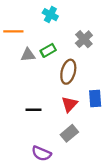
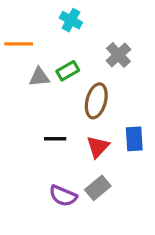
black line: (34, 110) -> (55, 139), moved
purple semicircle: (41, 153) -> (63, 196), moved

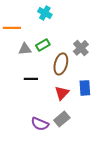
gray cross: (118, 55) -> (81, 48), moved
black line: (55, 139) -> (31, 79), moved

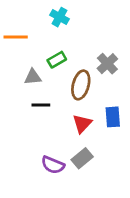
gray triangle: (25, 49) -> (33, 77), moved

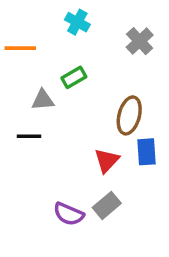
gray cross: (107, 64) -> (140, 41), moved
brown ellipse: (81, 85) -> (129, 115), moved
black line: (41, 105) -> (29, 136), moved

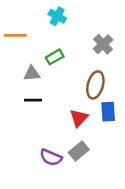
gray cross: (140, 41) -> (103, 44), moved
black line: (29, 136) -> (33, 100), moved

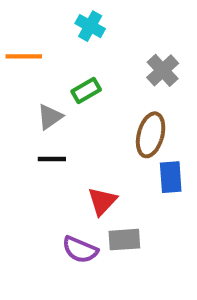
gray triangle: (32, 73) -> (50, 117), turned -30
red triangle: (79, 118) -> (102, 201), moved
gray rectangle: (79, 151) -> (124, 240), turned 36

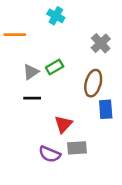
green rectangle: (86, 91) -> (55, 67), moved

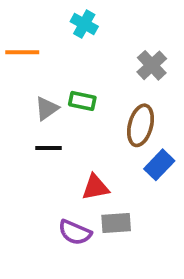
green rectangle: (55, 67) -> (82, 101), turned 42
blue rectangle: (106, 109) -> (159, 165), turned 48
red triangle: (63, 124) -> (95, 187), turned 36

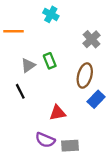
green rectangle: (82, 101) -> (50, 61), turned 56
black line: (49, 148) -> (20, 91), moved, turned 63
gray rectangle: (116, 223) -> (70, 146), moved

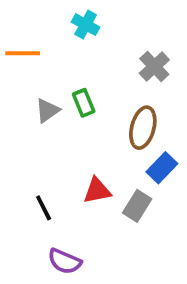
black line: (20, 91) -> (44, 208), moved
purple semicircle: (45, 140) -> (65, 261), moved
gray rectangle: (70, 146) -> (137, 206), moved, turned -54

